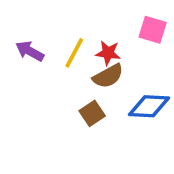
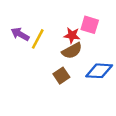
pink square: (153, 30) -> (90, 25), moved
yellow line: (74, 53) -> (38, 39), moved

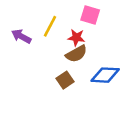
pink square: (90, 25) -> (90, 15), moved
yellow line: (38, 39) -> (50, 26), moved

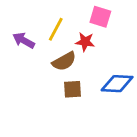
brown semicircle: (76, 54) -> (64, 61), moved
brown square: (65, 80) -> (72, 89), turned 30

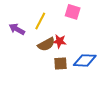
red star: (85, 42) -> (59, 41), moved
brown square: (72, 89) -> (60, 64), moved

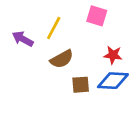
red star: (59, 41) -> (113, 55), moved

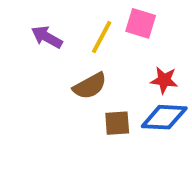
yellow line: (54, 28) -> (102, 37), moved
purple arrow: (23, 39) -> (47, 37), moved

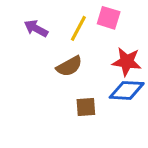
red star: (164, 80) -> (127, 62), size x1.4
brown square: (117, 123) -> (86, 107), moved

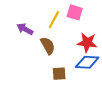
purple arrow: (36, 28) -> (25, 29), moved
brown semicircle: (69, 66) -> (48, 46), turned -90

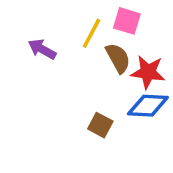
brown semicircle: (48, 46) -> (118, 58), moved
brown square: (59, 74) -> (100, 125), turned 32

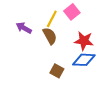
pink square: (127, 21) -> (72, 12), turned 35
brown semicircle: (118, 58) -> (50, 36), moved

